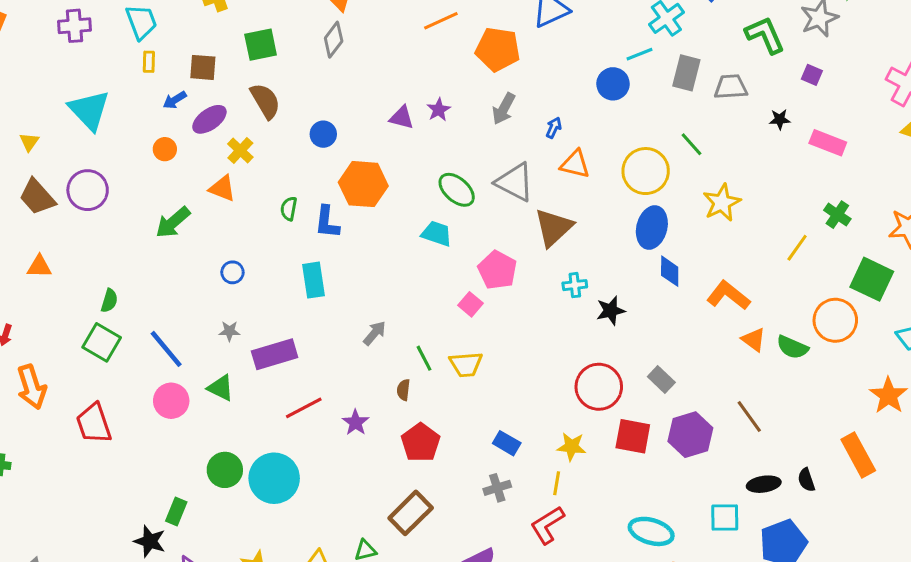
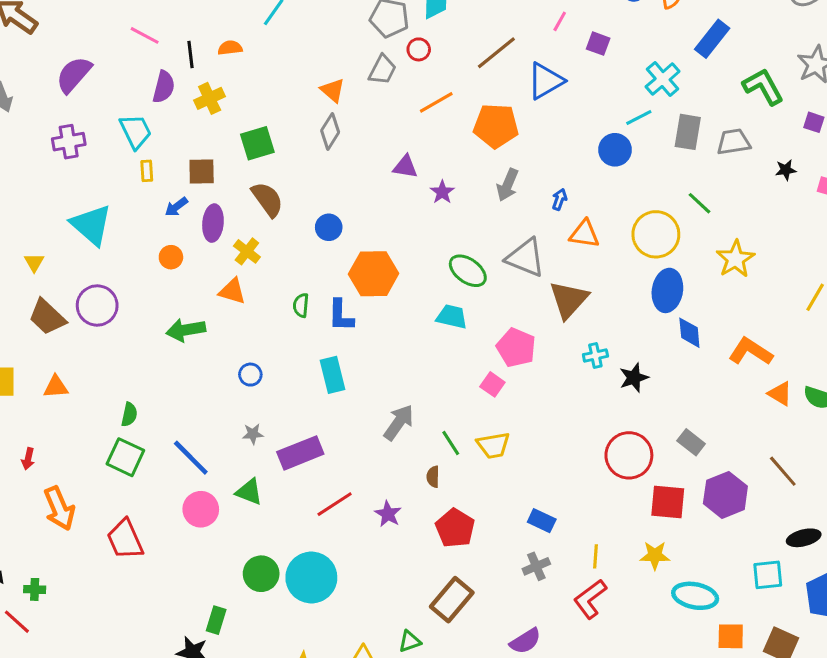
purple triangle: (402, 117) -> (405, 167), moved
purple ellipse: (209, 119) -> (213, 223), turned -44
green arrow: (173, 222) -> (186, 330), turned 36
gray arrow: (375, 333) -> (399, 422), size x1.4
yellow star: (571, 447) -> (655, 555), moved

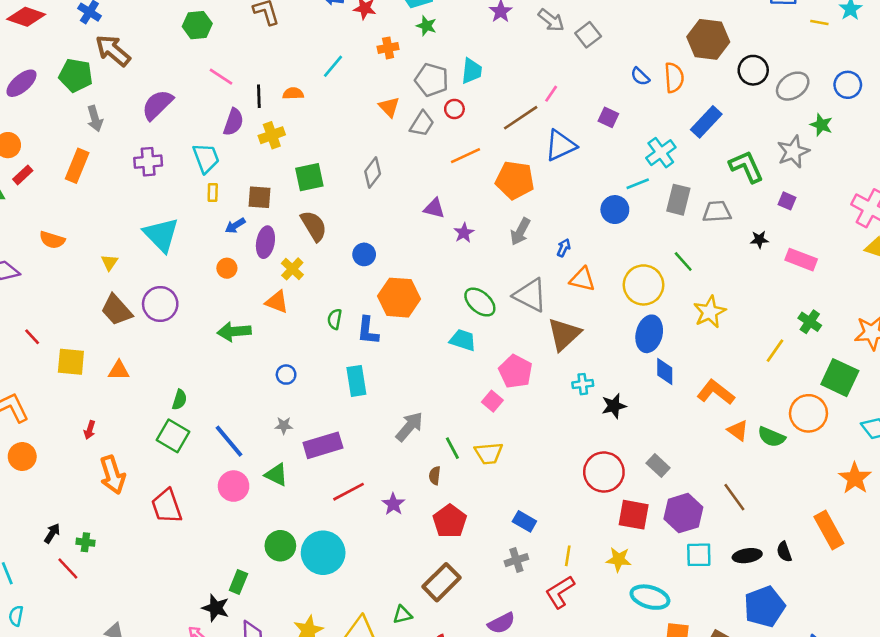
pink line: (560, 21) -> (551, 94), moved
orange triangle: (333, 90) -> (389, 107), moved
cyan square: (768, 575) -> (699, 555), moved

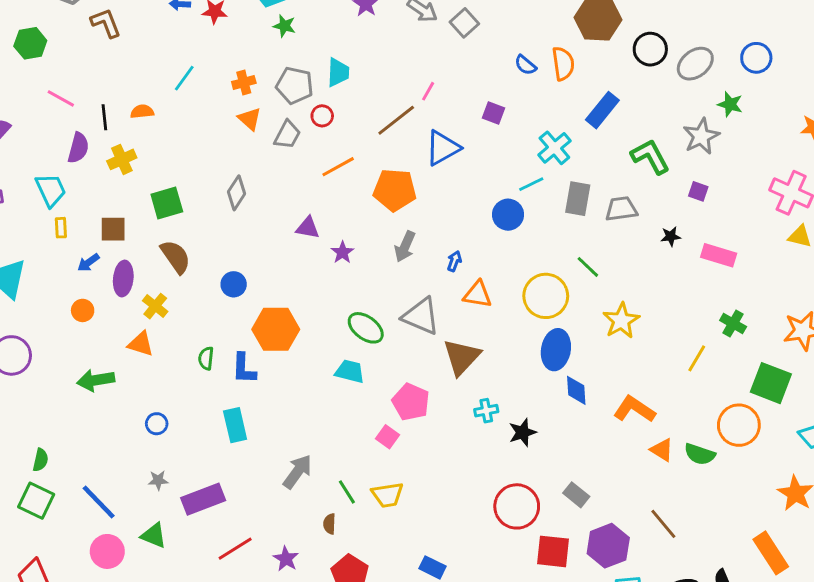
orange cross: (388, 48) -> (244, 82), moved

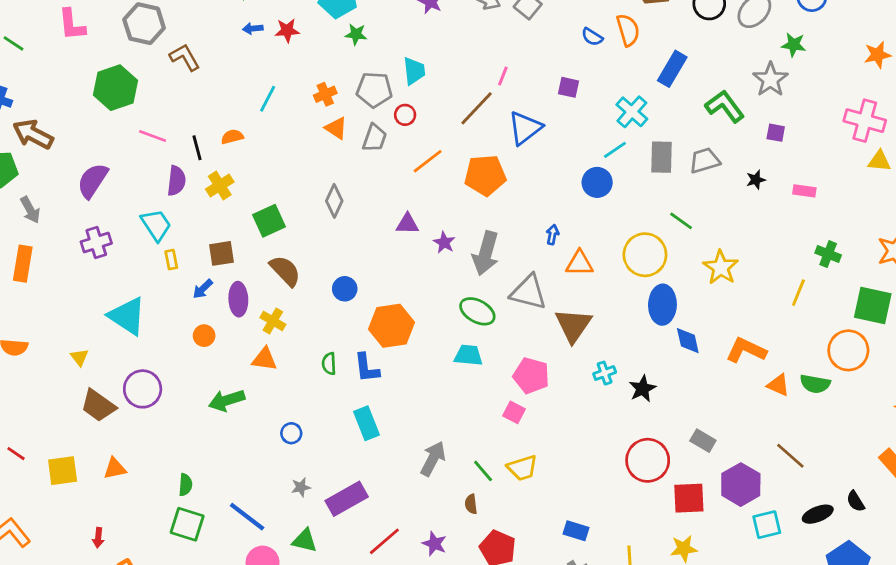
green hexagon: (30, 43) -> (115, 88), size x1.4
gray arrow: (405, 247) -> (486, 253), moved, size x1.4
pink rectangle: (719, 255) -> (804, 191), size x0.7

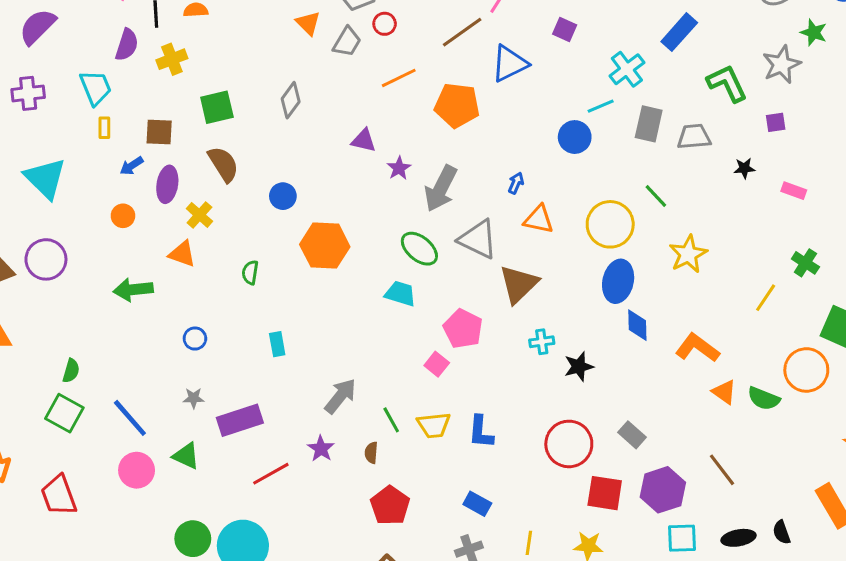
purple square: (776, 133) -> (776, 122), turned -30
blue L-shape: (367, 368) -> (481, 432), moved
cyan rectangle: (366, 423) -> (277, 344), size x0.7
purple star: (434, 544) -> (321, 449), moved

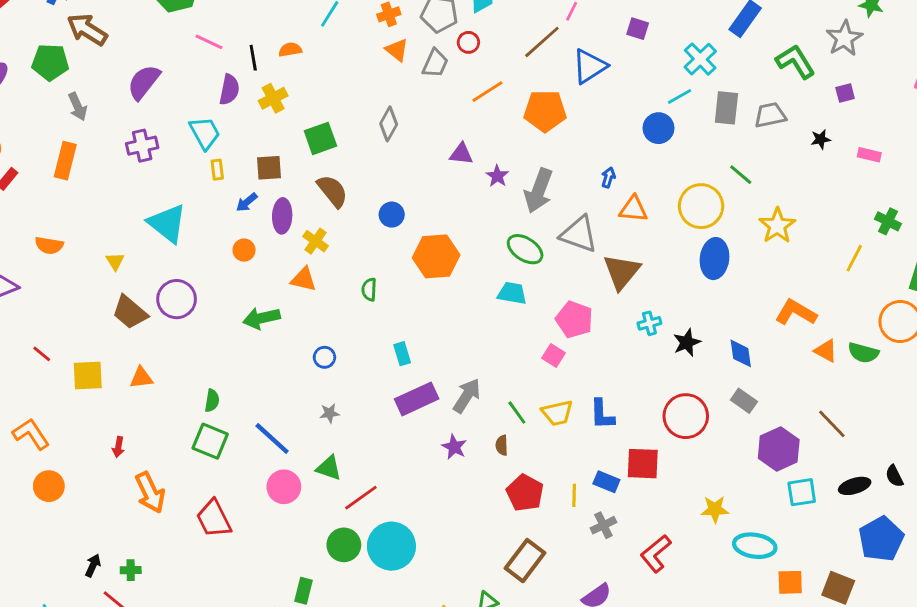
blue diamond: (637, 325) -> (741, 353), moved
purple rectangle: (240, 420) -> (417, 399), moved
red line: (271, 474) -> (361, 498), moved
red square: (605, 493) -> (643, 464), moved
yellow line: (529, 543) -> (574, 495), moved

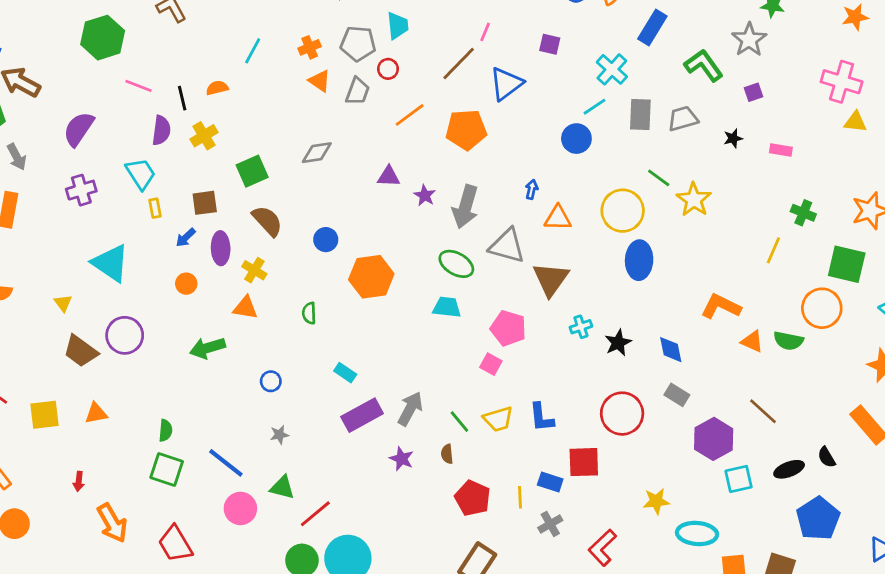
gray diamond: (389, 124) -> (317, 153), turned 56
yellow star: (777, 226) -> (694, 200), moved
cyan rectangle: (402, 354) -> (345, 373), turned -35

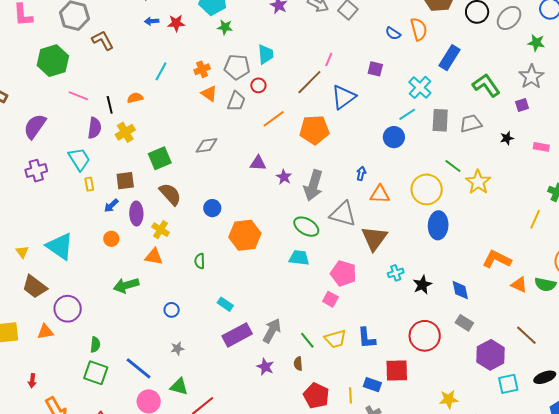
gray star: (749, 40) -> (531, 77), moved
cyan triangle: (111, 263) -> (60, 246), moved
purple circle: (125, 335) -> (68, 309), moved

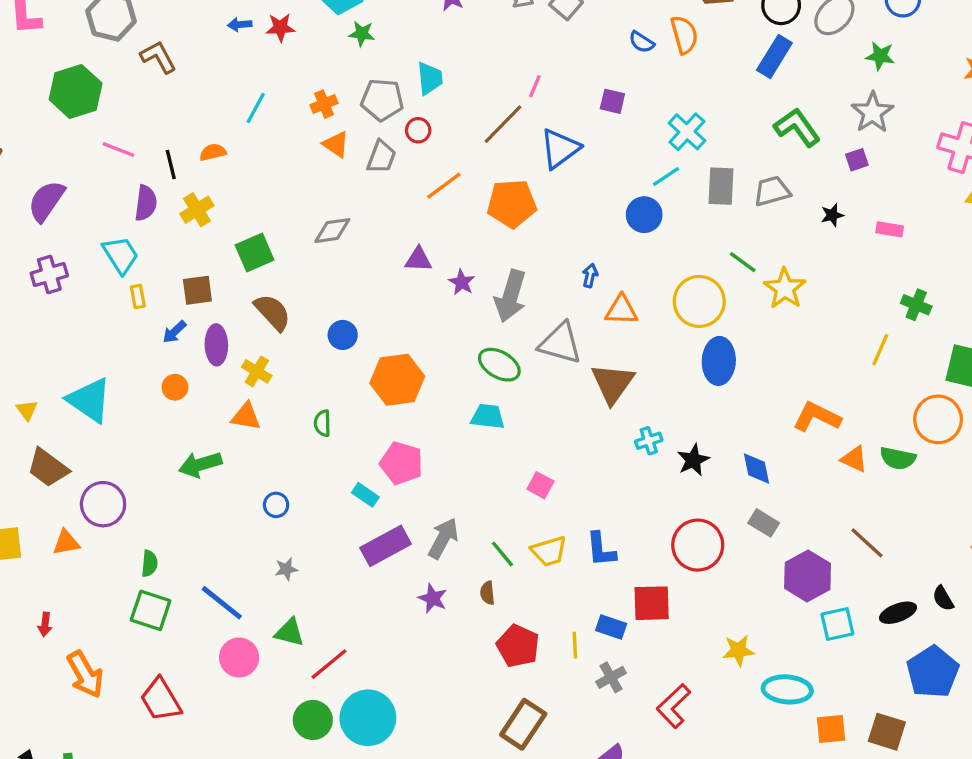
blue rectangle: (449, 58) -> (774, 56), moved
pink pentagon: (343, 273) -> (402, 463), moved

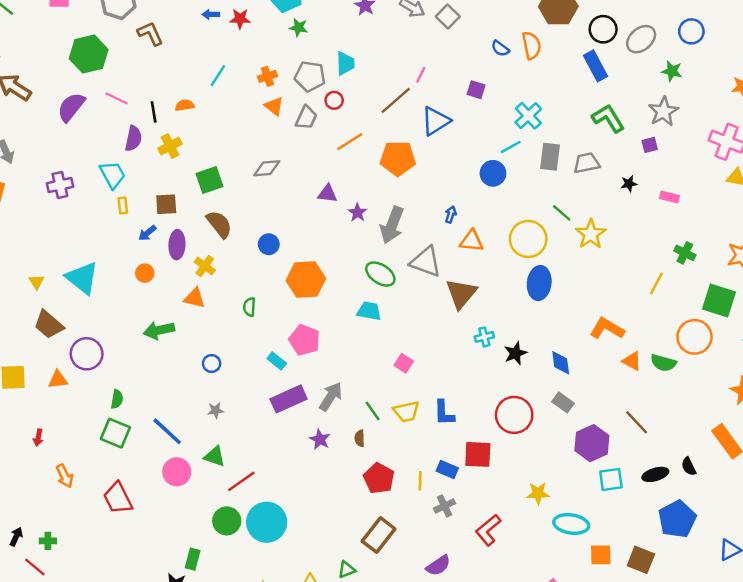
blue rectangle: (774, 56) -> (596, 66), turned -64
purple semicircle: (46, 201) -> (71, 107), moved
orange arrow: (85, 674) -> (65, 476), size x0.7

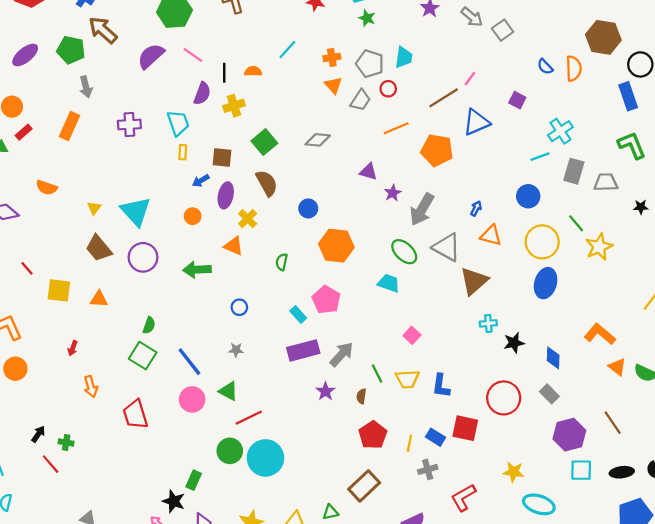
blue circle: (493, 173) -> (528, 196), moved
green square: (209, 180) -> (264, 142), turned -30
purple circle: (87, 354) -> (143, 257), moved

